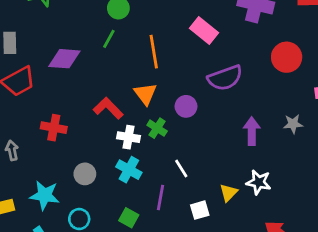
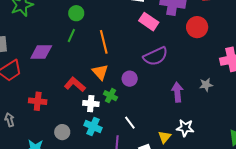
pink rectangle: (204, 31) -> (149, 22), moved
red circle: (287, 57) -> (197, 27), moved

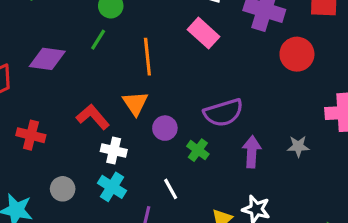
pink rectangle: (149, 22) -> (204, 33), moved
purple semicircle: (156, 56) -> (223, 113), moved
purple circle: (130, 79) -> (165, 128), moved
green cross: (110, 96) -> (198, 150), moved

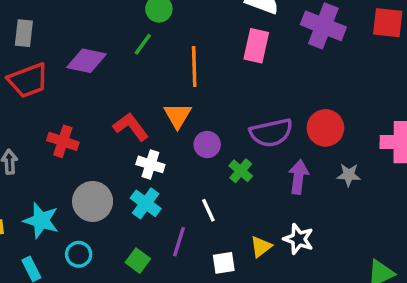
pink rectangle: (204, 33) -> (256, 46), turned 56
red circle: (297, 54) -> (325, 128), moved
gray circle: (63, 189) -> (93, 201), size x1.5

